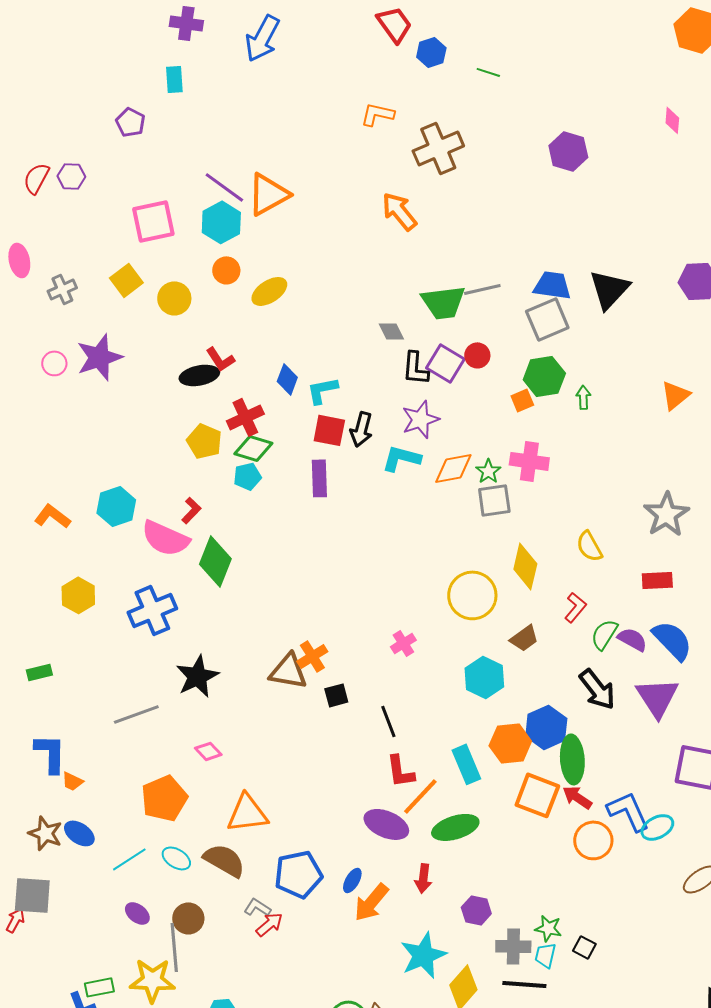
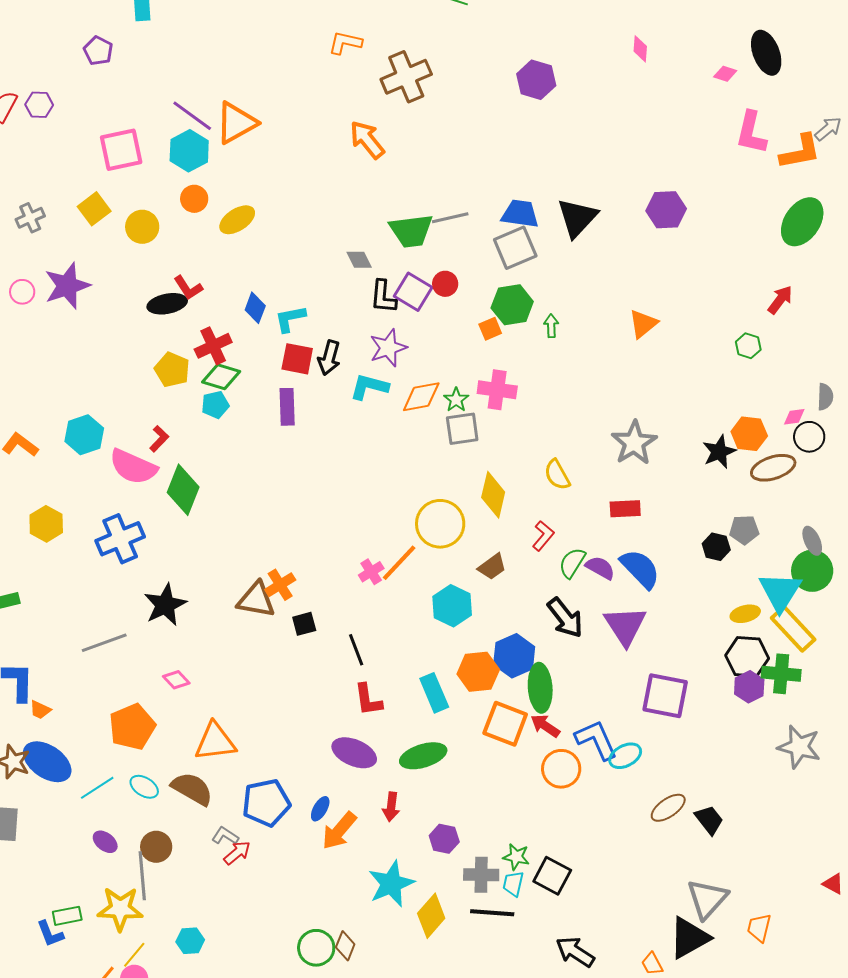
orange line: (420, 796) -> (399, 563), moved
blue ellipse: (79, 833) -> (47, 762), size x1.6
black square: (584, 947) -> (552, 876), size x1.6

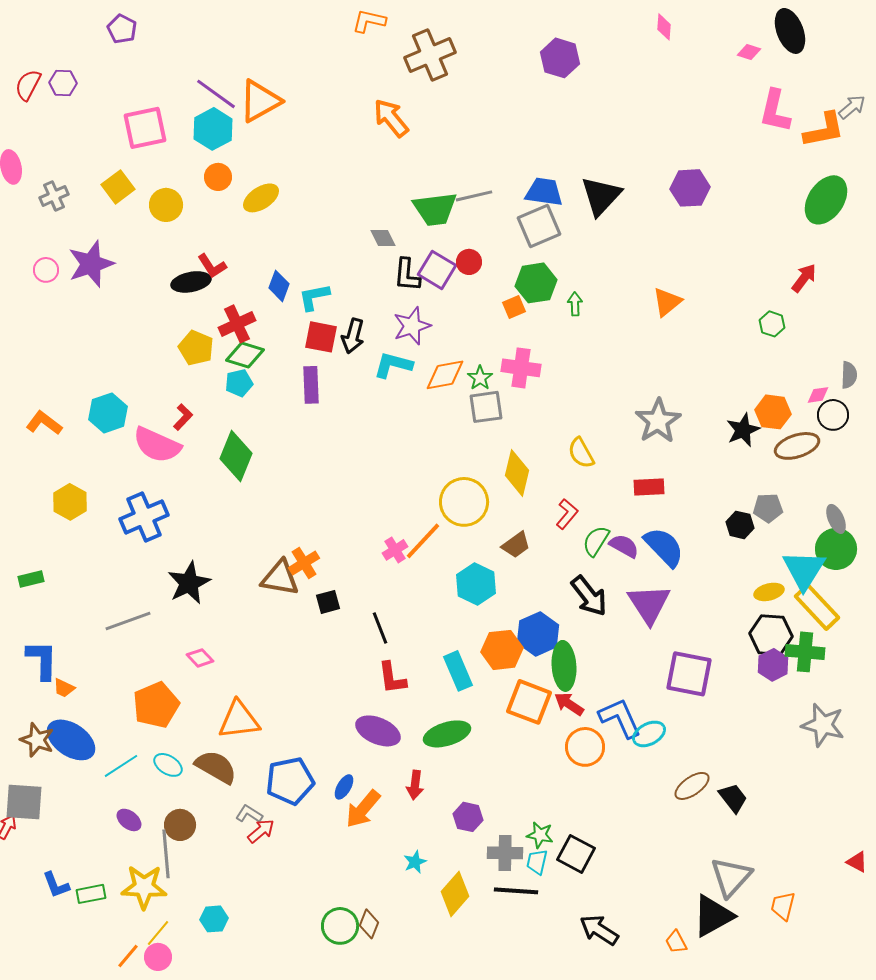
green diamond: (183, 490) -> (236, 456), moved
cyan star: (391, 884) -> (415, 862), size x0.5
blue L-shape: (50, 934) -> (56, 885), moved

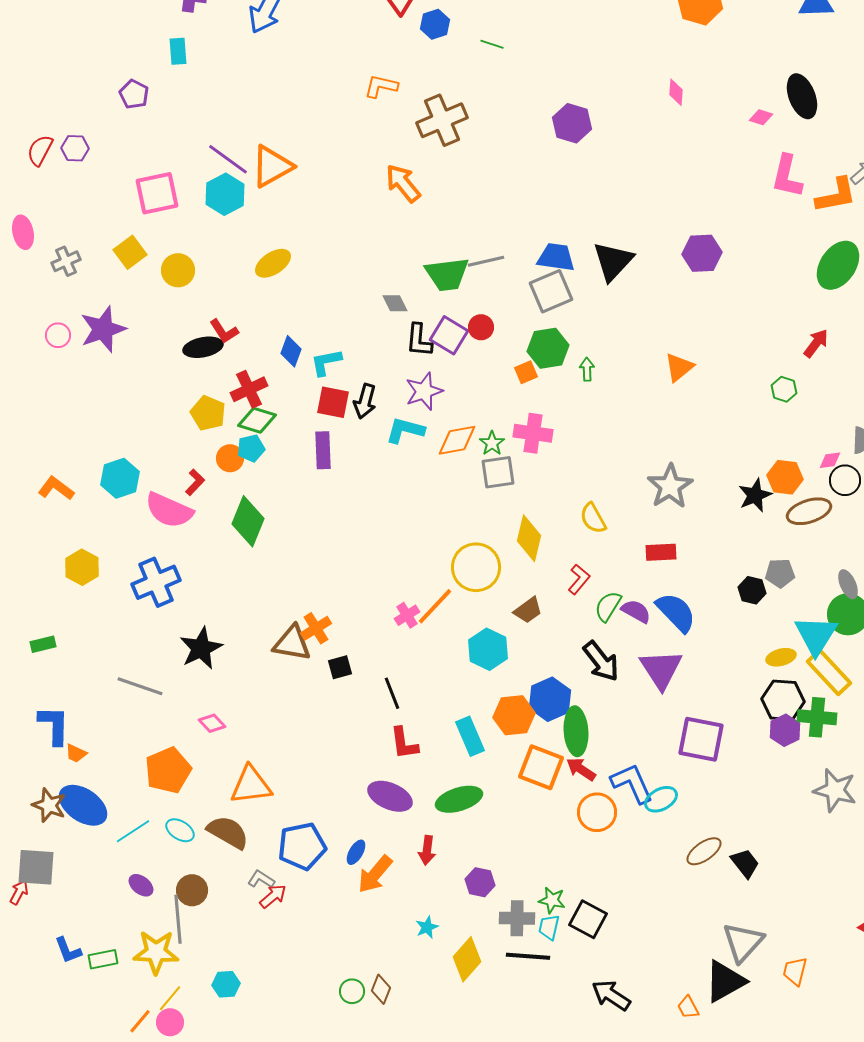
orange circle: (218, 177) -> (230, 458), moved
gray line: (128, 621) -> (140, 686), turned 39
green circle: (340, 926) -> (352, 991), size x0.7

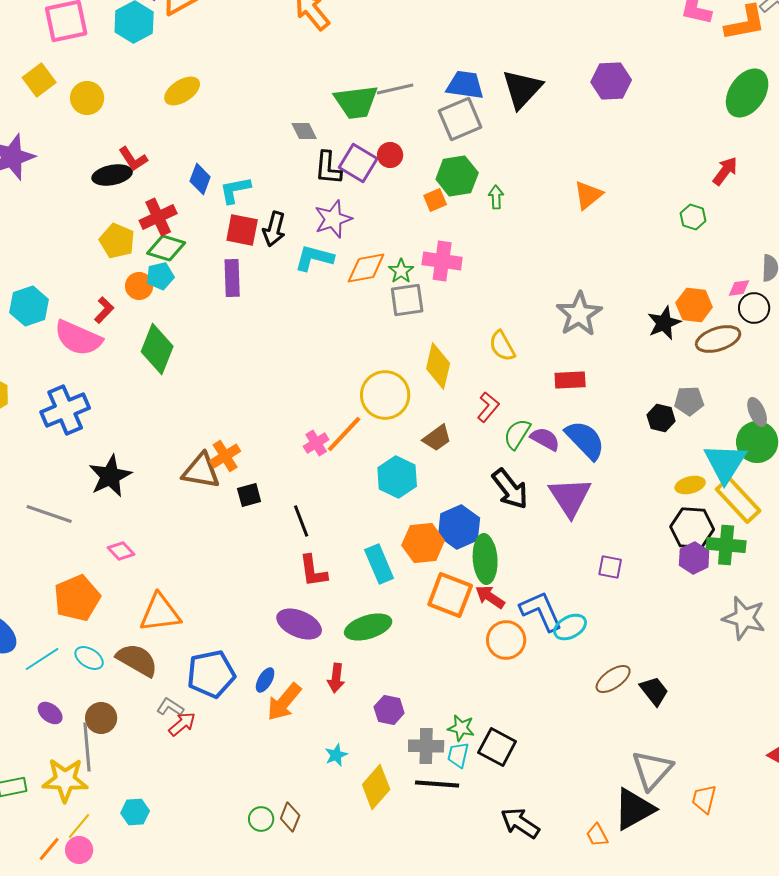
purple square: (701, 739) -> (610, 567), size x0.5

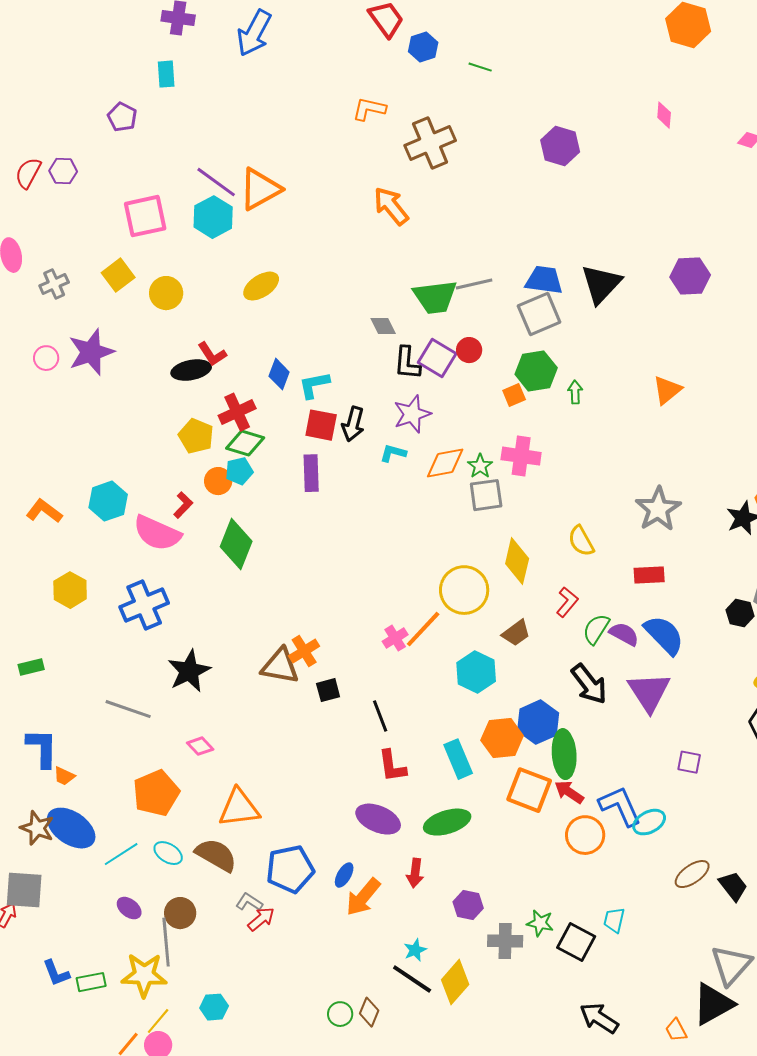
cyan L-shape: (314, 258) -> (393, 453), size x0.7
cyan trapezoid: (458, 755) -> (614, 920), moved
black line: (437, 784) -> (412, 979), moved, turned 30

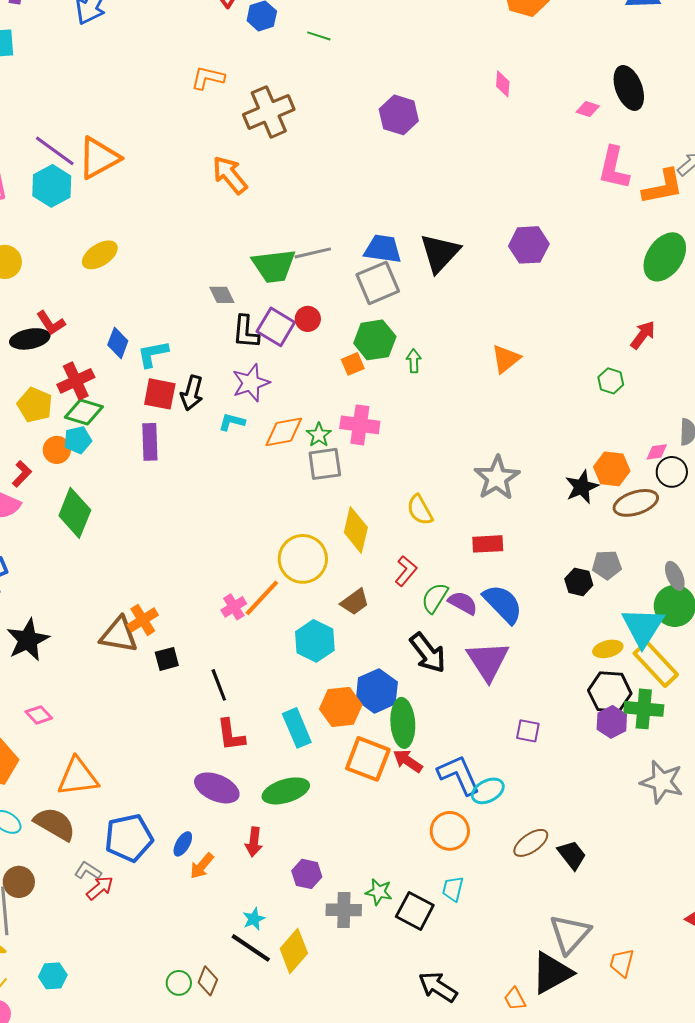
orange circle: (585, 835) -> (450, 831), moved
orange arrow: (363, 897) -> (202, 866), size x0.7

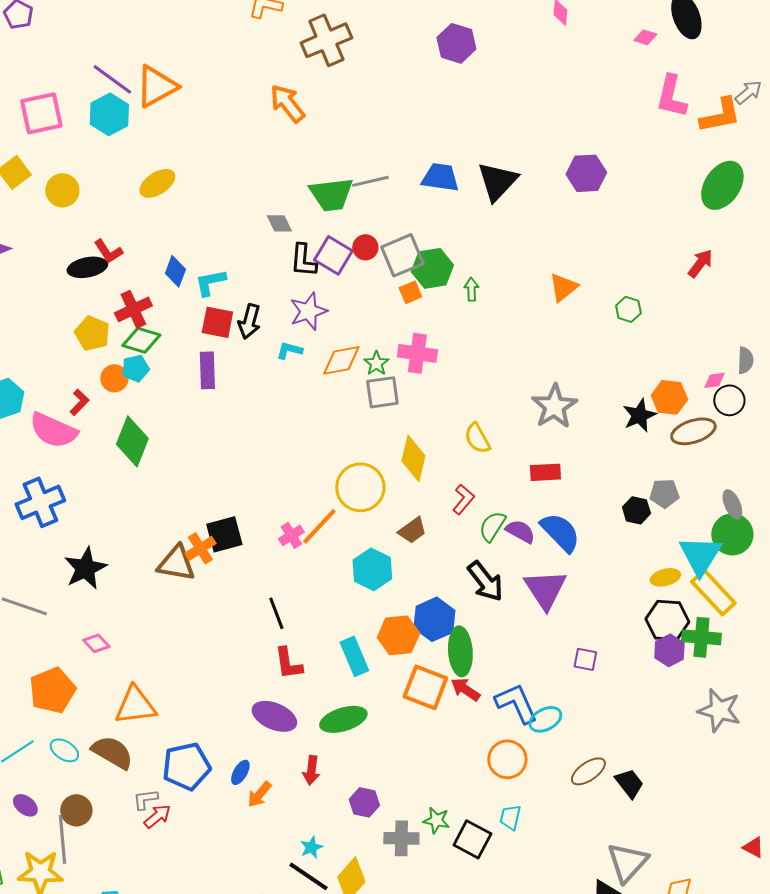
gray square: (378, 283) -> (402, 255), moved
green hexagon: (611, 381) -> (628, 309), moved
black square: (167, 659) -> (224, 534), moved, size x1.5
gray L-shape: (88, 871) -> (145, 799), turned -40

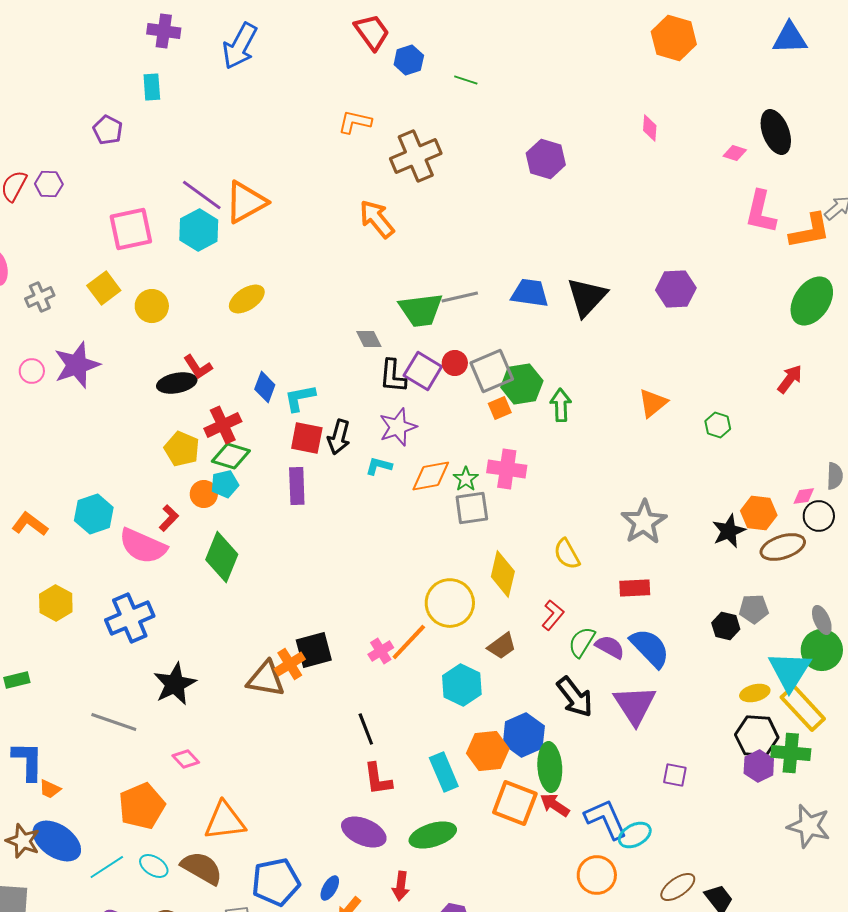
green arrow: (471, 289) -> (561, 405), size x1.4

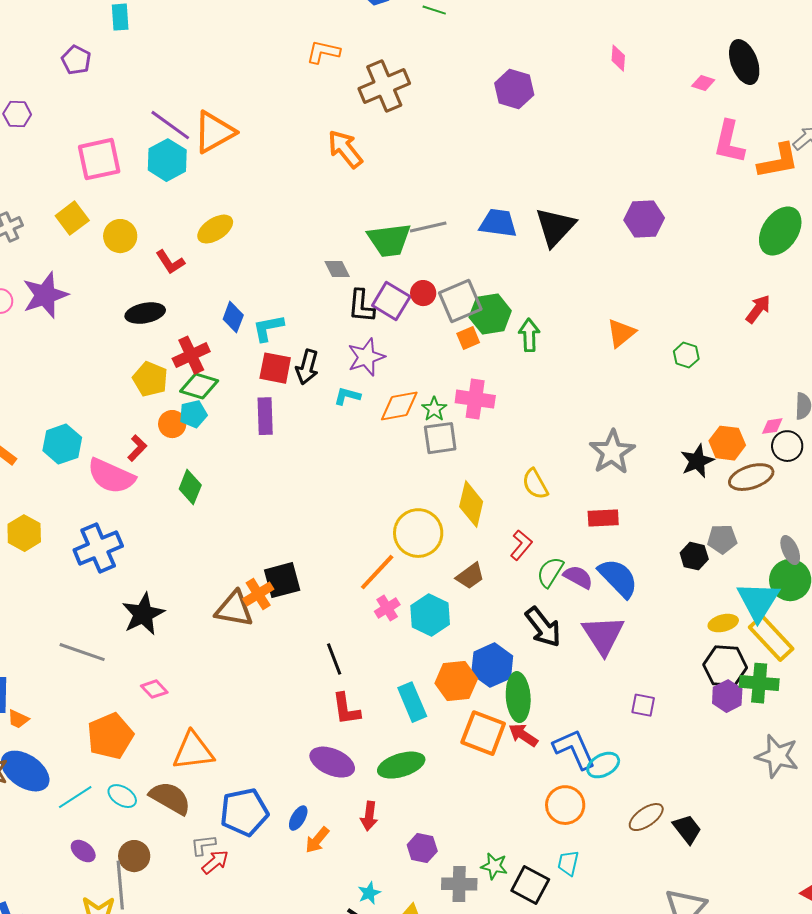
red L-shape: (198, 367) -> (170, 262), moved
green diamond: (222, 557) -> (190, 487), size x0.7
pink cross: (381, 651) -> (387, 608), moved

